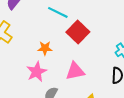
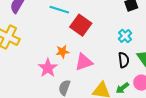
orange star: (45, 48) -> (62, 52), moved

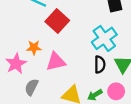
cyan cross: (125, 36) -> (104, 38), size x1.6

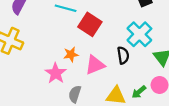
black semicircle: (100, 64) -> (123, 55), moved

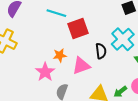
red square: (90, 24) -> (78, 29), turned 35
black semicircle: (123, 55) -> (101, 51), moved

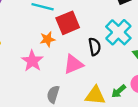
orange star: (60, 55) -> (47, 39), moved
pink star: (45, 72) -> (32, 61), moved

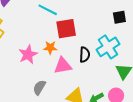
orange star: (47, 39) -> (50, 48), moved

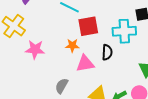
cyan cross: (108, 47) -> (124, 31), moved, turned 30
pink star: (28, 54) -> (35, 49), moved, turned 30

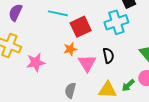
black semicircle: (107, 52) -> (108, 55), moved
pink triangle: (85, 64) -> (87, 63), turned -36

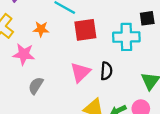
orange star: (70, 49) -> (41, 29), moved
gray semicircle: (70, 90) -> (36, 86), moved

